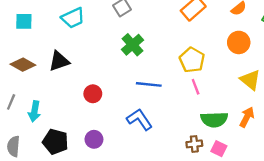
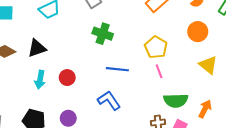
green cross: (132, 45) -> (103, 34), turned -30
cyan arrow: (34, 111) -> (40, 80), moved
orange arrow: (247, 117) -> (205, 109), moved

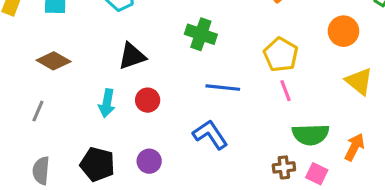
black triangle: (37, 48) -> (132, 56), moved

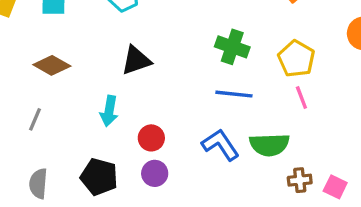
green cross: (201, 34) -> (232, 47), moved
red circle: (148, 100) -> (151, 138), moved
green semicircle: (311, 135) -> (269, 145), moved

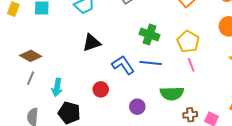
brown diamond: (52, 65) -> (31, 56), moved
cyan arrow: (109, 111) -> (57, 87), moved
blue L-shape: (220, 145) -> (123, 65), moved
purple circle: (155, 173) -> (137, 107), moved

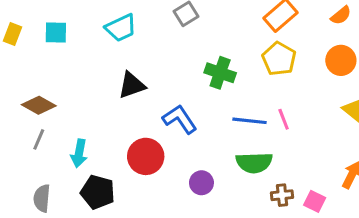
yellow pentagon: (188, 42) -> (279, 59), moved
blue line: (151, 63) -> (249, 121), moved
red circle: (101, 89) -> (146, 156), size x1.5

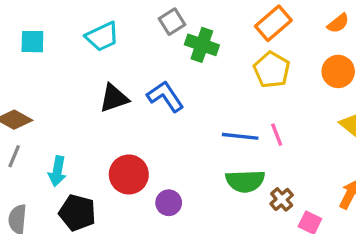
green cross: (220, 73) -> (202, 45), moved
blue L-shape: (180, 119) -> (165, 96), moved
purple circle: (201, 183) -> (169, 203), moved
brown cross: (282, 195) -> (282, 199), moved, turned -35

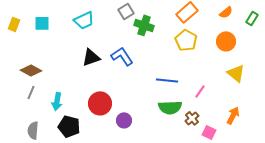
pink line: (277, 135) -> (200, 91), moved, turned 56

